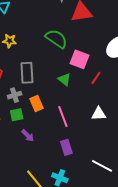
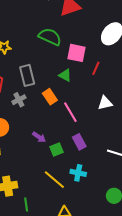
orange rectangle: (37, 103) -> (50, 97), moved
green square: (17, 115) -> (56, 150), moved

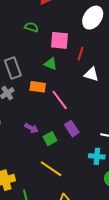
green semicircle: (50, 37) -> (31, 27), size x0.6
orange rectangle: (50, 97) -> (38, 87), turned -42
white triangle: (105, 103) -> (91, 74), moved, turned 35
cyan cross: (78, 173) -> (97, 156), moved

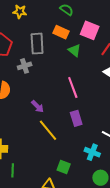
orange rectangle: (38, 87) -> (61, 32), moved
green square: (50, 139) -> (64, 167), moved, turned 32
yellow line: (51, 169) -> (48, 130), moved

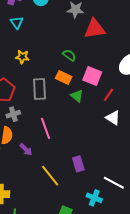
gray cross: (25, 66) -> (13, 114), moved
pink line: (73, 87) -> (45, 128), moved
purple arrow: (38, 106) -> (26, 150), moved

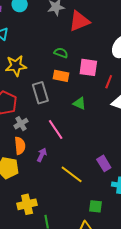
yellow star: (22, 57) -> (16, 66), size x1.5
green triangle: (77, 96) -> (79, 103), moved
purple arrow: (26, 150) -> (42, 155), turned -96
purple rectangle: (78, 164) -> (104, 163), moved

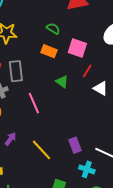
red line: (109, 82) -> (87, 71), moved
gray rectangle: (40, 93) -> (16, 71), moved
purple arrow: (42, 155) -> (10, 139), moved

